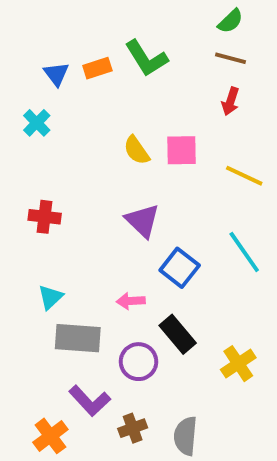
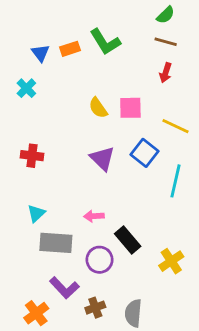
cyan line: (244, 252) -> (175, 181), turned 48
blue square: (180, 268) -> (144, 153), moved

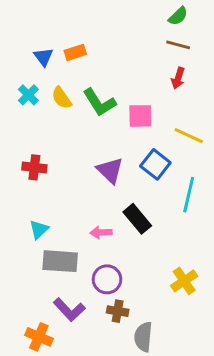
green L-shape: (105, 42) -> (99, 102), moved
yellow semicircle: (98, 108) -> (62, 98), moved
black rectangle: (128, 240) -> (137, 219), moved
brown cross: (95, 308) -> (118, 311), moved, turned 30
orange cross: (36, 313) -> (39, 337), turned -30

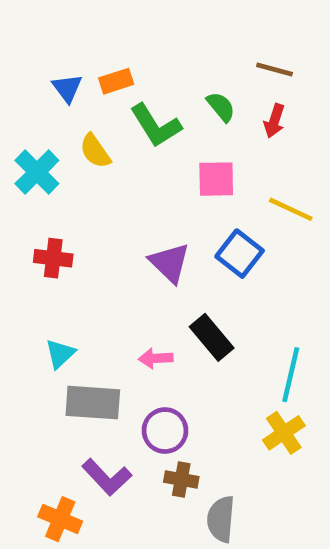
green semicircle: (178, 16) -> (221, 107), moved, turned -85
cyan cross: (28, 95) -> (37, 172), moved, size x1.4
green L-shape: (99, 102) -> (156, 125), moved
cyan line: (189, 195) -> (291, 375), moved

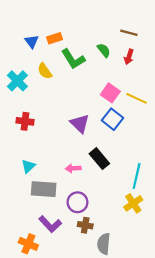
pink square: (216, 179) -> (110, 93), moved, turned 36

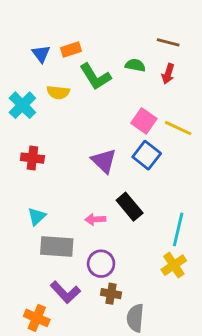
green semicircle: (104, 50) -> (135, 65), turned -40
yellow semicircle: (45, 71) -> (58, 92), turned -49

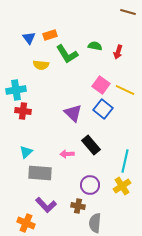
brown line: (168, 42) -> (128, 12), moved
cyan cross: (22, 105) -> (16, 90), moved, turned 36
purple circle: (101, 264) -> (90, 185), moved

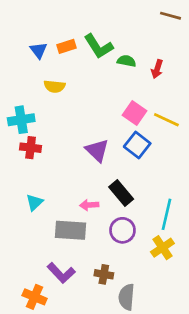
green L-shape: (67, 54) -> (98, 46), moved
gray rectangle: (40, 173) -> (71, 230), moved
purple circle: (90, 185) -> (122, 230), moved

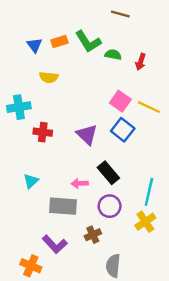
brown line: (170, 16) -> (120, 14), moved
red cross: (31, 148) -> (43, 132), moved
brown cross: (104, 274) -> (93, 235), moved, turned -35

